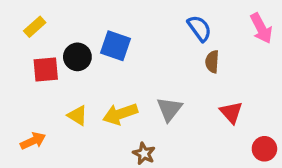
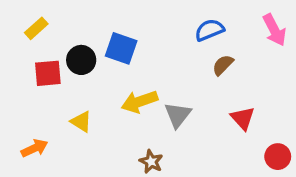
blue semicircle: (199, 28) -> (209, 30), turned -76
brown semicircle: (212, 62) -> (223, 65), turned 40
yellow arrow: (120, 114) -> (139, 102), moved

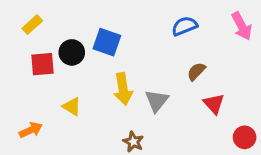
brown semicircle: (223, 65) -> (196, 71), moved
yellow arrow: (139, 102) -> (123, 89), turned -80

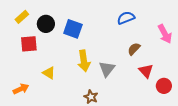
pink arrow: (242, 26) -> (165, 34), moved
black circle: (72, 52) -> (46, 24), moved
red circle: (245, 137) -> (164, 86), moved

